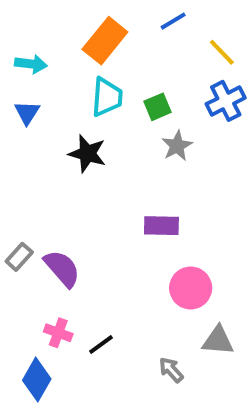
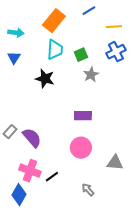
yellow line: (222, 52) -> (114, 27), turned -49
pink circle: (191, 288) -> (81, 148), moved
pink cross: (58, 333) -> (30, 171), size x1.5
gray triangle: (218, 341) -> (115, 163), moved

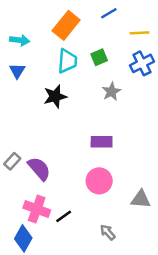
green square: (81, 55) -> (99, 57), moved
black star: (45, 79) -> (55, 96), turned -30

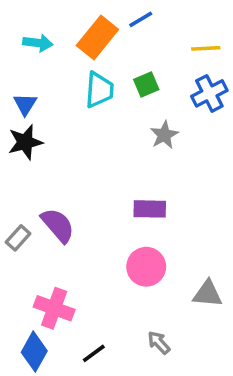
blue line: (109, 13) -> (141, 19), moved
cyan arrow: (20, 40) -> (38, 43), moved
black star: (55, 96) -> (25, 142), moved
purple semicircle: (39, 169) -> (58, 225), moved
black line: (64, 216) -> (94, 353), moved

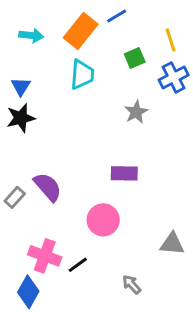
yellow line: (206, 48) -> (171, 40), turned 75
green square: (146, 84) -> (135, 58), moved
pink circle: (146, 267) -> (103, 220), moved
black line: (94, 353) -> (78, 265), moved

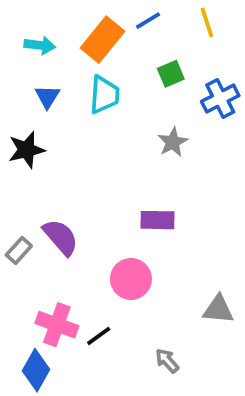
yellow line: (171, 40) -> (207, 22), moved
blue triangle: (21, 86) -> (47, 97), moved

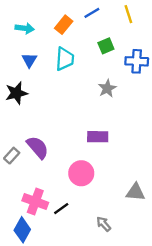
orange rectangle: (102, 40) -> (64, 25), size x0.7
blue cross: (220, 98) -> (137, 61), turned 30

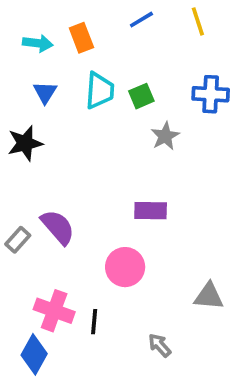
orange rectangle: (64, 25) -> (81, 38), moved, turned -60
green square: (106, 46) -> (141, 96), moved
black line: (61, 209) -> (94, 322), turned -49

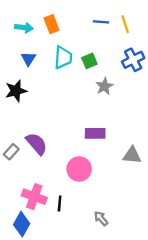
blue line: (141, 20) -> (101, 22), moved, turned 35
yellow line: (198, 21) -> (125, 24), moved
blue cross: (211, 94) -> (133, 60), turned -30
gray triangle: (209, 296) -> (132, 155), moved

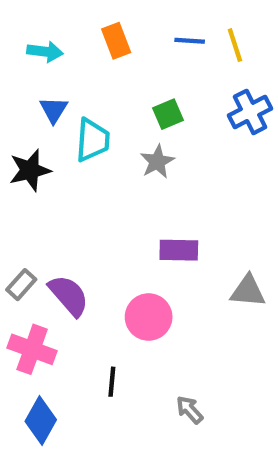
orange rectangle: (52, 24) -> (116, 41), moved
cyan trapezoid: (63, 57) -> (92, 140), moved
gray star: (104, 86) -> (157, 162), moved
purple semicircle: (37, 144) -> (69, 295), moved
pink cross: (34, 197) -> (32, 349), moved

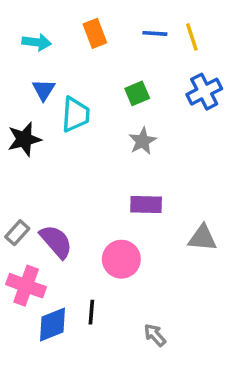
gray star: (157, 162) -> (143, 141), moved
blue diamond: (41, 421) -> (53, 324), moved, turned 39

